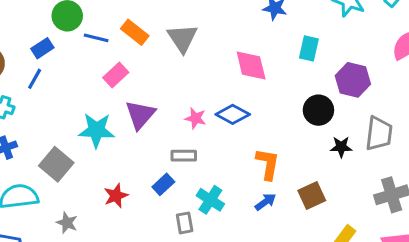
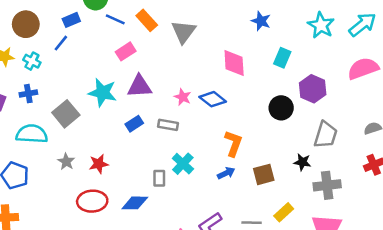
purple triangle: (140, 115) -> (139, 86), turned 36
black star: (341, 147) -> (302, 162), moved
blue rectangle: (163, 184) -> (134, 124), moved
red star: (116, 196) -> (99, 164), moved

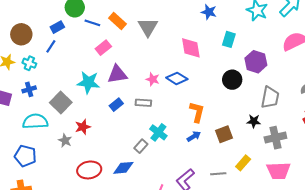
red star: (99, 164) -> (83, 127), moved
gray rectangle: (159, 178) -> (141, 146), turned 48

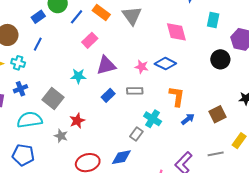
blue line: (92, 23) -> (77, 17), turned -63
blue rectangle: (57, 27) -> (38, 17), moved
cyan star: (88, 82) -> (78, 76), size x0.7
orange L-shape: (197, 112) -> (177, 96), moved

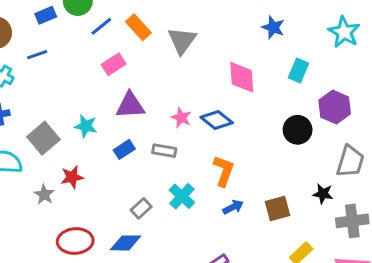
blue line: (38, 44) -> (37, 55), turned 32
cyan star: (78, 76) -> (86, 126), moved
gray rectangle: (136, 134) -> (141, 208), moved

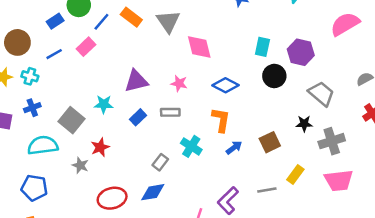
pink rectangle: (114, 64) -> (86, 47), moved
cyan rectangle: (299, 71) -> (262, 47), moved
pink diamond: (242, 77) -> (199, 47), moved
blue diamond: (217, 120) -> (226, 85), moved
gray trapezoid: (350, 161) -> (321, 94), turned -56

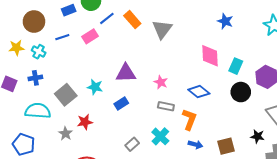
pink diamond: (199, 47) -> (210, 56), moved
gray rectangle: (170, 112) -> (166, 106), moved
blue arrow: (234, 148) -> (195, 144), turned 40

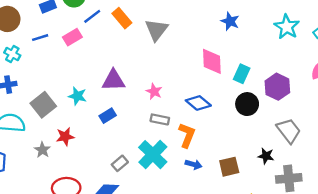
cyan cross: (160, 136) -> (153, 155), size x1.4

